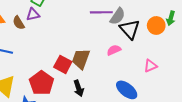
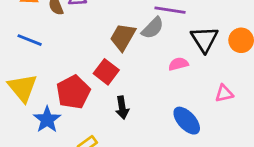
gray semicircle: (117, 16) -> (153, 28), moved
brown trapezoid: (81, 59) -> (123, 37), moved

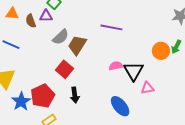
gray semicircle: (153, 28) -> (61, 37), moved
black triangle: (204, 39) -> (134, 71), moved
red pentagon: (73, 92) -> (43, 96), moved

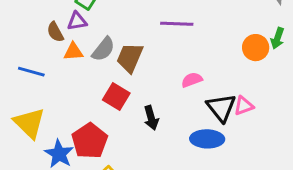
orange triangle: (12, 14) -> (73, 52), moved
black triangle: (134, 71) -> (221, 108), moved
black arrow: (75, 95) -> (151, 118), moved
blue ellipse: (120, 106) -> (207, 139), turned -40

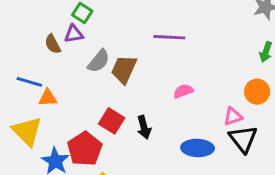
orange circle: (256, 48) -> (257, 92), moved
orange triangle: (73, 52) -> (48, 98), moved
red square: (116, 96) -> (112, 121), moved
black triangle: (221, 108) -> (243, 139), moved

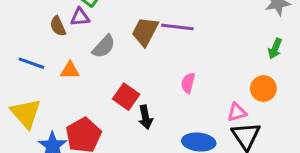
brown trapezoid: (124, 69) -> (145, 32), moved
pink semicircle: (183, 91) -> (188, 83), turned -60
orange triangle: (48, 98) -> (70, 70), moved
red square: (112, 121) -> (126, 97), moved

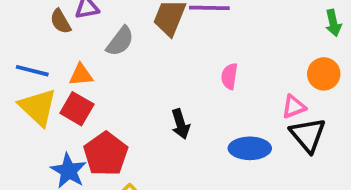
green arrow: (275, 49) -> (333, 23), turned -30
red square: (126, 97) -> (77, 109), moved
yellow triangle: (26, 113) -> (38, 107), moved

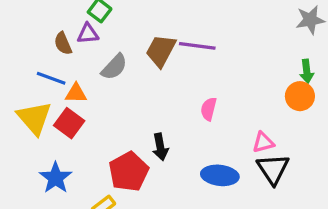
blue line: (32, 71) -> (51, 78), moved
orange circle: (324, 74) -> (300, 96), moved
red pentagon: (106, 154) -> (129, 172), moved

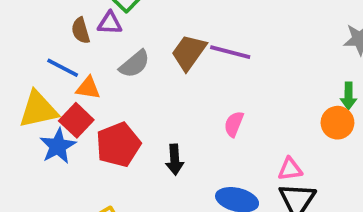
yellow triangle: (34, 118) -> (38, 110), turned 51
red pentagon: (129, 172) -> (118, 145), moved
blue star: (56, 178) -> (58, 146), moved

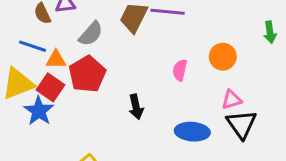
orange circle: (337, 123) -> (223, 57), moved
red pentagon: (118, 145) -> (87, 74), moved

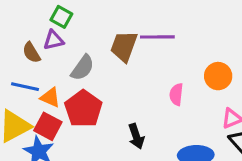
orange triangle: (56, 59) -> (50, 97), turned 30

